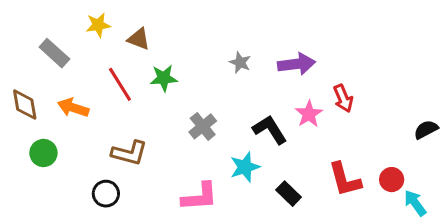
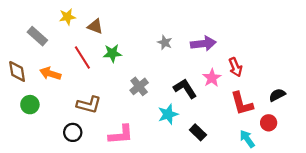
black semicircle: (426, 130) -> (277, 95), moved
red L-shape: (345, 180) -> (242, 104), moved
pink L-shape: (200, 197) -> (121, 135), moved
cyan arrow: (415, 203) -> (247, 139), moved

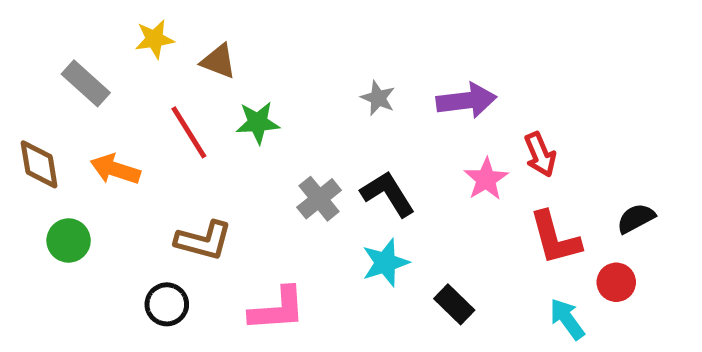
black L-shape: (185, 89) -> (388, 194), moved

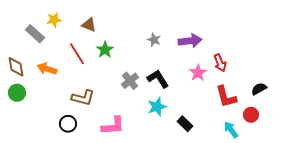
yellow star: (155, 39) -> (54, 20), moved
green star: (258, 123) -> (105, 50), turned -30
green circle: (69, 240) -> (17, 93), moved

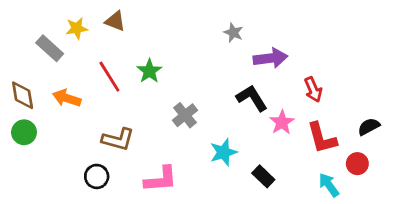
brown triangle: (89, 25) -> (115, 21), moved
gray star: (154, 40) -> (233, 33), moved
pink star: (198, 73) -> (282, 122), moved
black L-shape: (158, 79) -> (252, 98), moved

